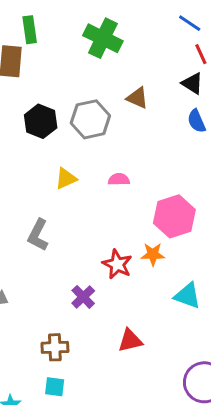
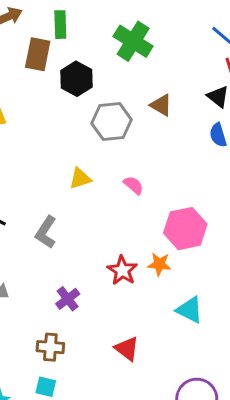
black hexagon: (41, 121) -> (76, 79), moved
pink semicircle: (119, 179) -> (133, 185), turned 35
purple cross: (83, 297) -> (68, 299), moved
red triangle: (130, 341) -> (127, 349), turned 44

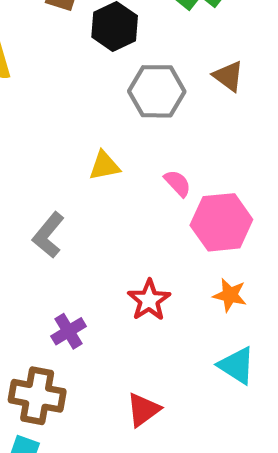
pink hexagon: (185, 229) -> (221, 222), moved
orange star: (159, 264) -> (230, 295), moved
brown cross: (50, 347) -> (37, 396), size x1.4
red triangle: (127, 349) -> (143, 410), turned 40

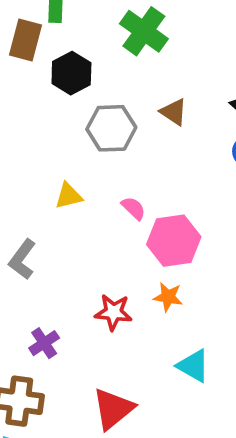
orange star: (230, 295) -> (168, 297), moved
red star: (149, 300) -> (113, 312), turned -30
red triangle: (143, 410) -> (113, 409), size x1.4

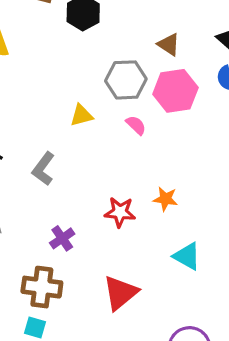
gray hexagon: (111, 128) -> (126, 80), moved
pink hexagon: (174, 241) -> (175, 91), moved

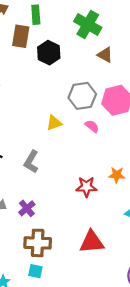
brown triangle: (169, 44) -> (105, 55), moved
purple cross: (62, 238) -> (27, 208), moved
red triangle: (120, 293) -> (92, 242), turned 40

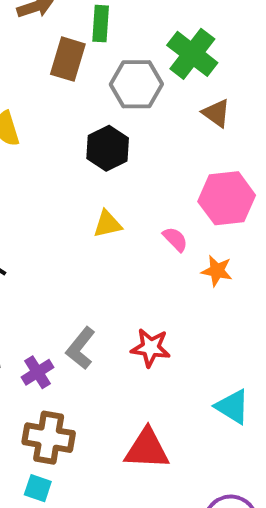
black hexagon: (49, 53) -> (108, 148), moved
gray hexagon: (82, 96) -> (136, 84), moved
gray L-shape: (31, 162) -> (81, 348), moved
orange star: (117, 175) -> (217, 271), moved

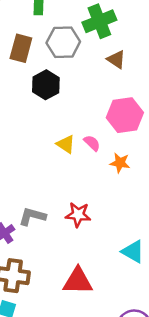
green cross: (192, 54) -> (99, 21), turned 32
brown rectangle: (68, 59) -> (21, 48), moved
yellow triangle: (107, 224) -> (66, 144), moved, turned 48
gray L-shape: (81, 348) -> (32, 216), turned 68

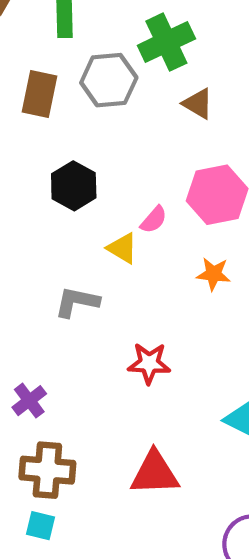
black hexagon: (46, 85) -> (74, 186), moved
pink semicircle: (92, 143) -> (154, 220), moved, turned 90
gray L-shape: (32, 216) -> (77, 302), moved

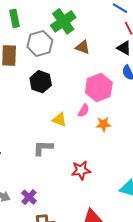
black hexagon: (74, 186) -> (41, 82), moved
pink semicircle: (154, 220) -> (84, 111), moved

